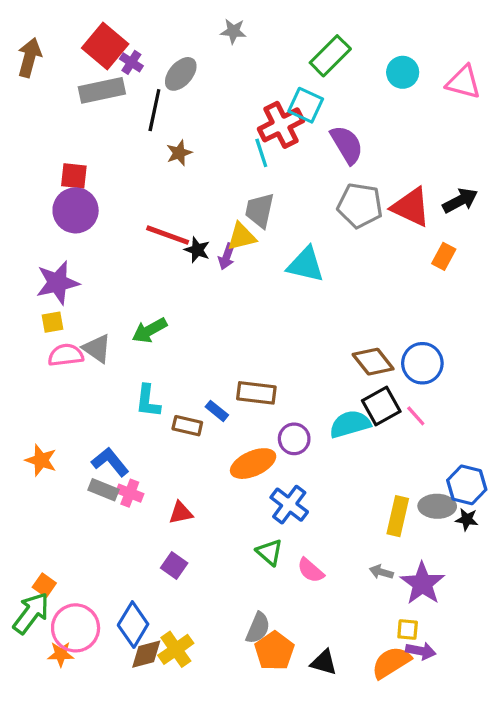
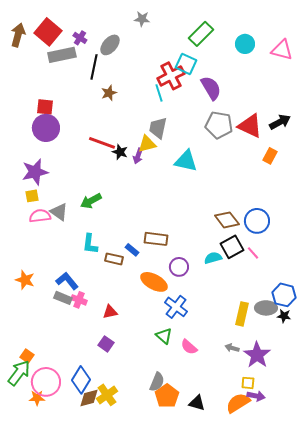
red square: (105, 46) -> (48, 32), moved
cyan semicircle: (350, 424) -> (213, 258), size x0.7
orange ellipse: (253, 464) -> (154, 282), turned 52

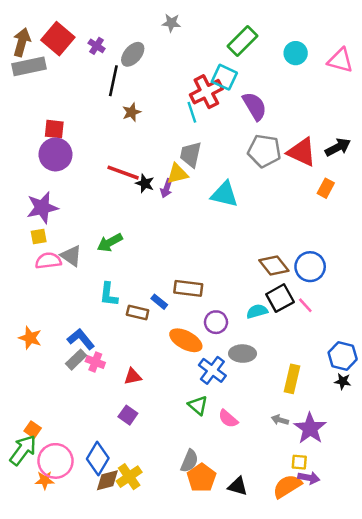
gray rectangle: (62, 55) -> (29, 66), moved
gray rectangle: (63, 298) -> (76, 360), turned -66
gray ellipse: (266, 308) -> (243, 354), moved

